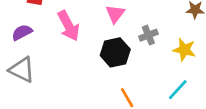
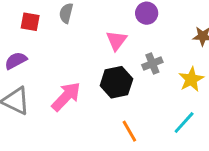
pink arrow: (69, 26) -> (66, 97), moved, turned -108
yellow star: (184, 50) -> (191, 79), turned 30

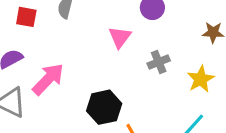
black hexagon: (116, 82) -> (104, 107), moved
pink arrow: (66, 97) -> (48, 79), moved

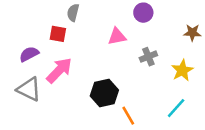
red square: (26, 17) -> (58, 34), moved
pink triangle: (120, 37) -> (117, 36), turned 42

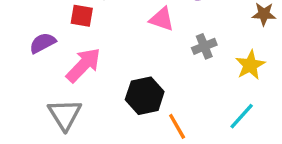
pink triangle: (117, 36) -> (162, 19), turned 30
gray triangle: (29, 89) -> (65, 114), moved, turned 32

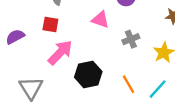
red square: (82, 16) -> (50, 25), moved
pink arrow: (83, 65) -> (60, 53), moved
orange line: (177, 126) -> (128, 84), moved

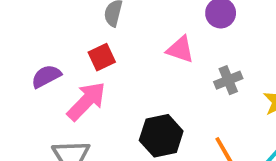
red square: (50, 25) -> (102, 57), turned -35
pink arrow: (60, 53) -> (86, 101), moved

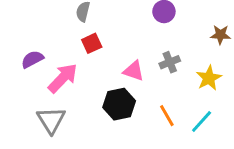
pink triangle: (180, 49) -> (134, 71), moved
red square: (102, 57) -> (92, 43), moved

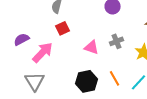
black hexagon: (119, 104) -> (87, 81), moved

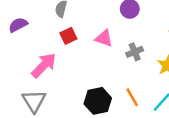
purple semicircle: (22, 39) -> (18, 25), moved
pink triangle: (92, 47) -> (104, 38), moved

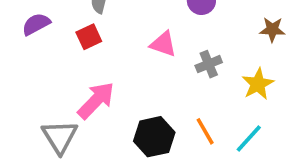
red square: (68, 36) -> (89, 37), moved
pink arrow: (44, 65) -> (96, 100), moved

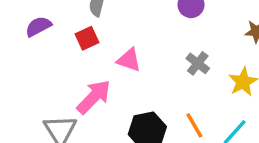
pink triangle: (163, 44) -> (129, 60), moved
gray cross: (209, 64) -> (198, 63), turned -30

